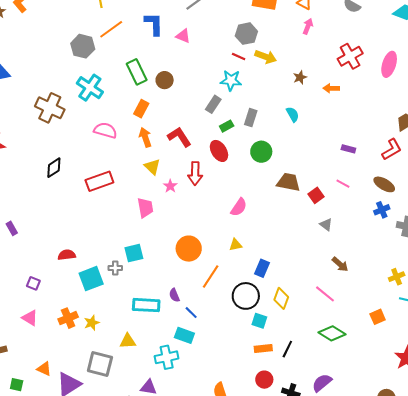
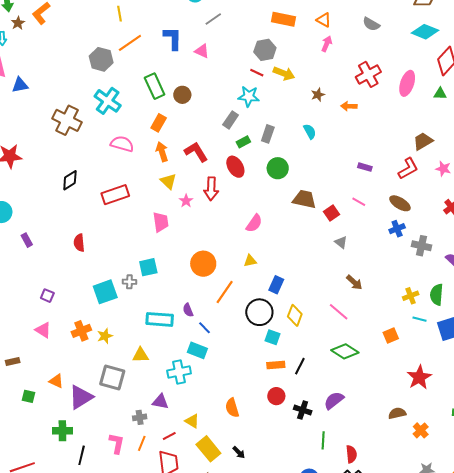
red semicircle: (67, 255) -> (79, 243), moved, turned -90

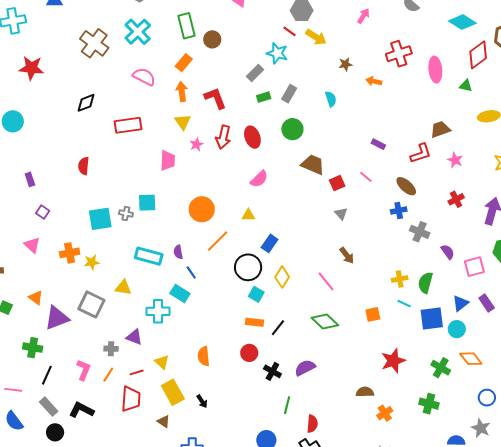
pink ellipse: (407, 83) -> (435, 70), turned -35
red ellipse: (235, 167) -> (252, 137), moved
purple rectangle: (27, 240) -> (30, 179), moved

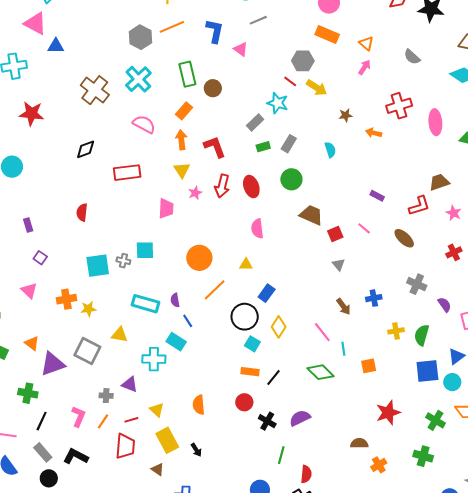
pink semicircle: (259, 179) -> (257, 229), turned 126
blue cross: (399, 211) -> (374, 298), moved
cyan line: (404, 304) -> (343, 349), moved, turned 56

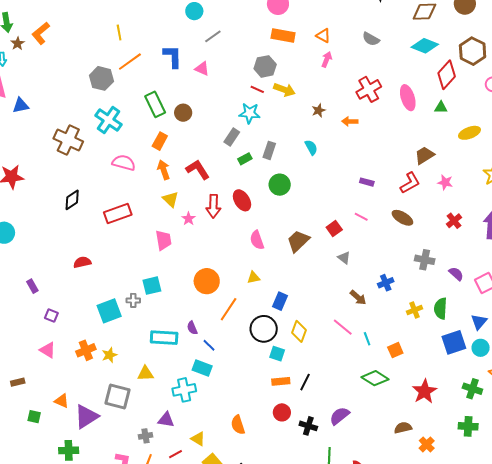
red semicircle: (82, 212) -> (82, 262), turned 84
brown trapezoid: (311, 215) -> (298, 241), moved, turned -55
green diamond: (320, 372) -> (375, 378), moved

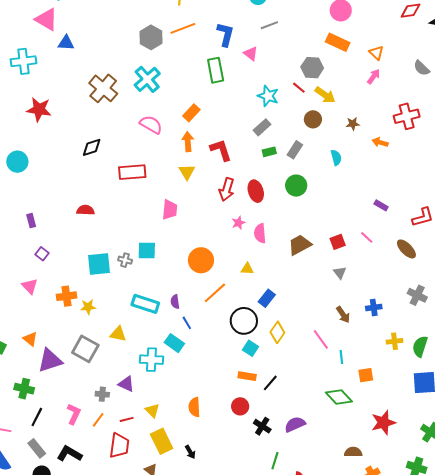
green rectangle: (155, 104) -> (216, 70), moved
brown circle: (183, 113) -> (313, 119), moved
cyan star: (250, 113) -> (268, 96), moved
pink star: (189, 219) -> (238, 223), moved

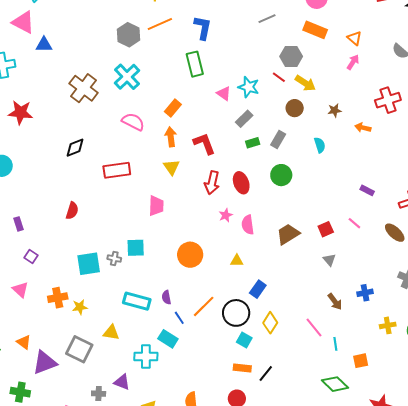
gray line: (269, 25) -> (267, 19), moved
pink triangle: (251, 54) -> (224, 93), moved
red semicircle: (86, 210) -> (72, 211), turned 108
orange line: (215, 293) -> (204, 306), moved

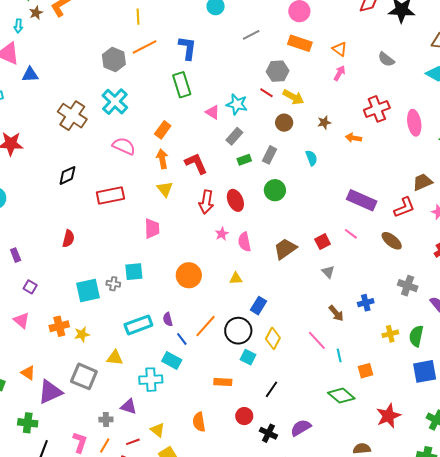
purple rectangle: (367, 190) -> (362, 200), size x2.0
cyan rectangle: (137, 301) -> (138, 325), turned -32
orange rectangle: (242, 368) -> (223, 382), moved

